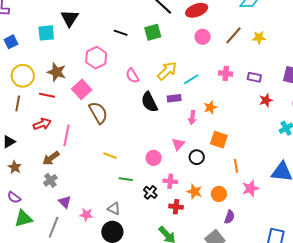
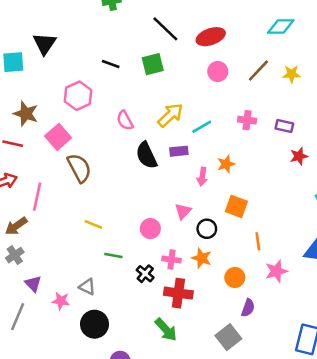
orange star: (194, 192) -> (202, 258), moved
red cross: (176, 207) -> (178, 293), size x1.5
gray triangle: (114, 209) -> (87, 287), moved

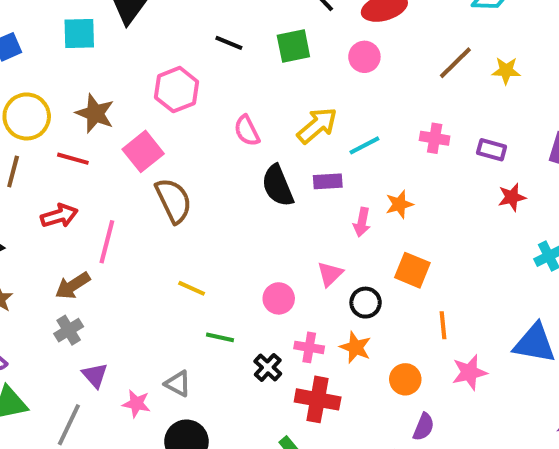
pink circle: (218, 71) -> (364, 57), moved

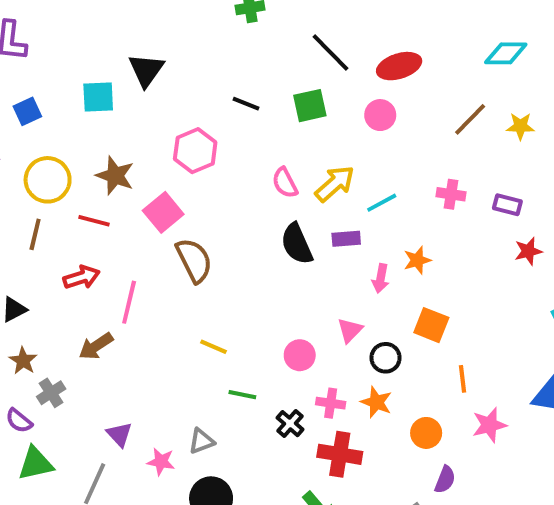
pink semicircle: (247, 131) -> (285, 183), moved
gray cross: (69, 330) -> (51, 393), moved
gray triangle: (178, 384) -> (202, 441), turned -48

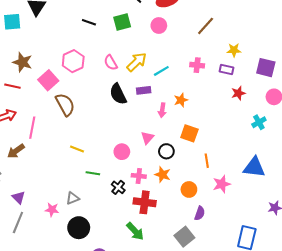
yellow star: (520, 126) -> (234, 50), moved
pink hexagon: (195, 151) -> (73, 61), moved
purple triangle: (119, 434) -> (19, 197), moved

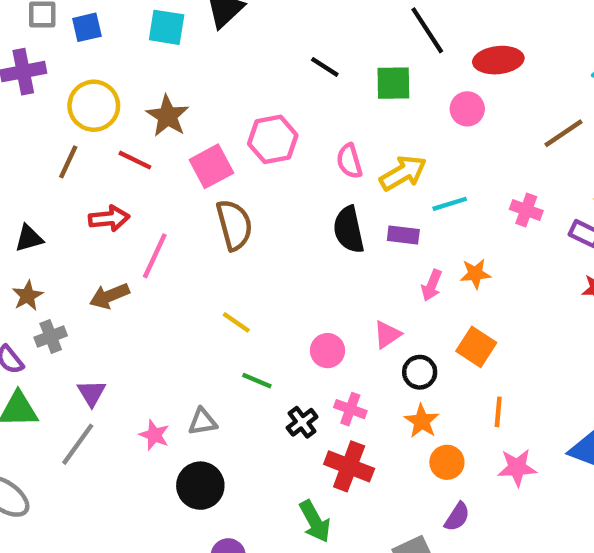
orange star: (163, 175) -> (422, 421), moved

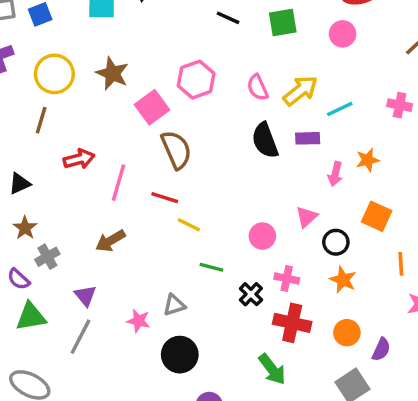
red line: (135, 160) -> (165, 198), moved
brown arrow: (109, 296) -> (110, 241), moved
orange circle: (447, 462) -> (347, 333), moved

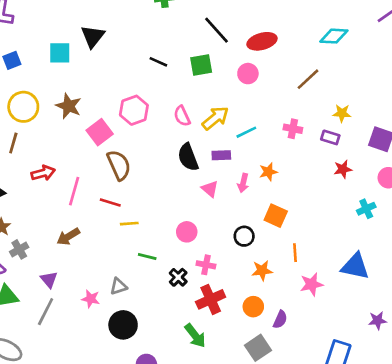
pink triangle: (307, 217) -> (210, 189), moved, turned -36
yellow line: (189, 225) -> (129, 224), turned -30
orange star: (343, 280) -> (262, 271), moved, turned -30
red cross: (292, 323) -> (211, 299), turned -36

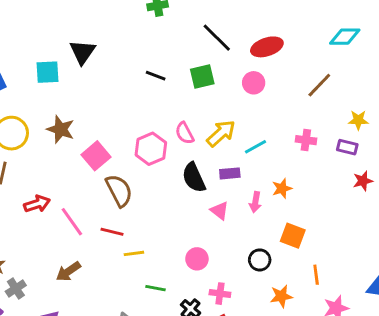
pink hexagon: (134, 110) -> (151, 149), moved
pink line: (74, 191) -> (72, 222), turned -48

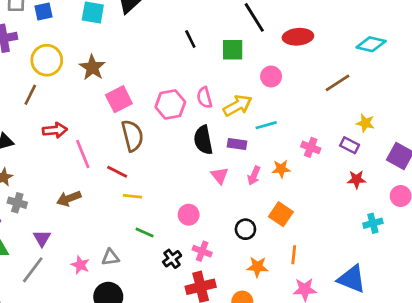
black line: (156, 76) -> (190, 39), turned 30
pink circle: (254, 83) -> (271, 76), moved
pink cross: (306, 140) -> (311, 147), moved
gray cross: (16, 288) -> (17, 203), turned 36

